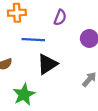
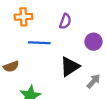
black triangle: (47, 64) -> (70, 66), moved

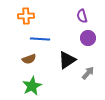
purple semicircle: (65, 21) -> (82, 16), moved, turned 144
brown semicircle: (11, 66) -> (29, 59), moved

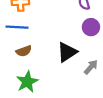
blue line: (40, 39) -> (17, 27), moved

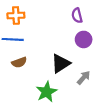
green star: (27, 82) -> (46, 92), moved

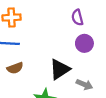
gray arrow: (84, 78) -> (84, 85), turned 72

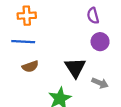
black triangle: (60, 69) -> (75, 68), turned -30

